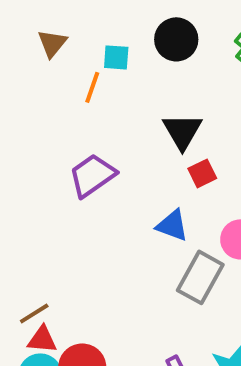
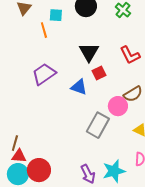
orange line: (92, 87) -> (44, 30), turned -35
blue triangle: (172, 225) -> (79, 87), moved
brown line: (34, 313) -> (15, 143), turned -42

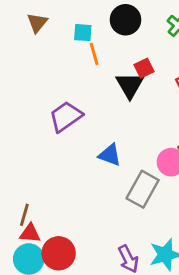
orange line: (44, 30) -> (94, 54), moved
red square: (99, 73) -> (144, 68), moved
blue triangle: (79, 87) -> (110, 155), moved

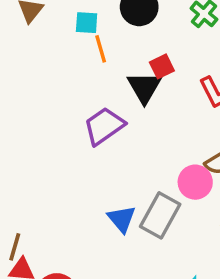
purple trapezoid: (66, 117) -> (104, 126), moved
blue triangle: (110, 155) -> (122, 219), moved, turned 30

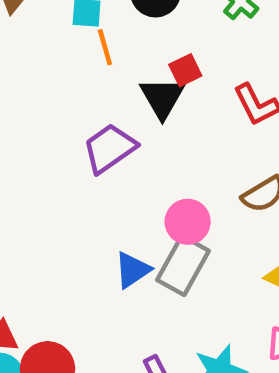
pink circle: (195, 182) -> (188, 222), moved
blue triangle: (122, 219) -> (132, 270), turned 36

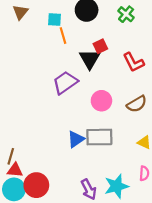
pink circle: (188, 222) -> (101, 101), moved
gray rectangle: (183, 265) -> (99, 137), turned 60

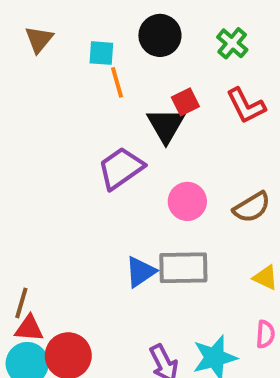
red L-shape: (134, 62) -> (246, 106), moved

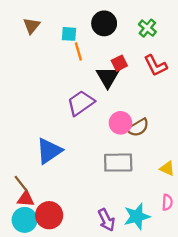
brown semicircle: (252, 207) -> (138, 127), moved
blue triangle: (140, 272) -> (49, 151), moved, size x1.4
brown line: (21, 303) -> (21, 184), turned -54

